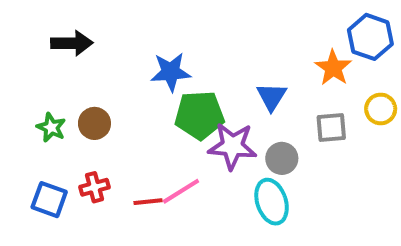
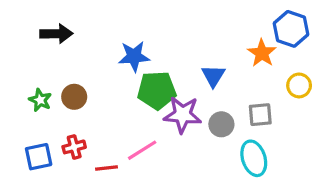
gray square: (331, 128) -> (260, 115), moved
blue square: (49, 200) -> (39, 157), turned -32
red line: (148, 202) -> (107, 168), moved
cyan ellipse: (272, 202) -> (254, 158), moved

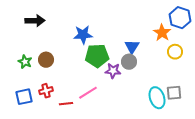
yellow circle: (299, 85) -> (175, 52), moved
purple star: (183, 115) -> (113, 71), size x0.7
gray square: (260, 115) -> (174, 93), moved
gray circle: (221, 124) -> (129, 62), moved

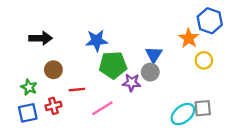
black arrow: (35, 21) -> (41, 38), moved
green star: (25, 62) -> (29, 87), moved
cyan ellipse: (157, 98) -> (183, 114), turned 70
red line: (66, 104) -> (77, 90), moved

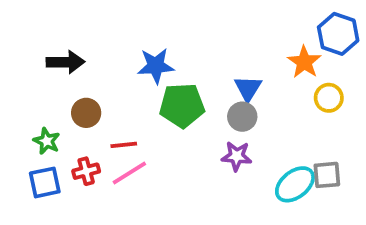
purple star: (132, 83) -> (237, 156), moved
pink line: (102, 108) -> (129, 173), moved

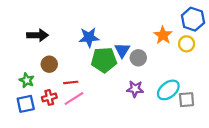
orange star: (304, 62) -> (163, 35), moved
blue triangle: (248, 88) -> (122, 50), moved
yellow circle: (329, 98) -> (187, 44), moved
gray circle: (242, 117) -> (138, 58), moved
cyan ellipse: (295, 184) -> (168, 90), moved

